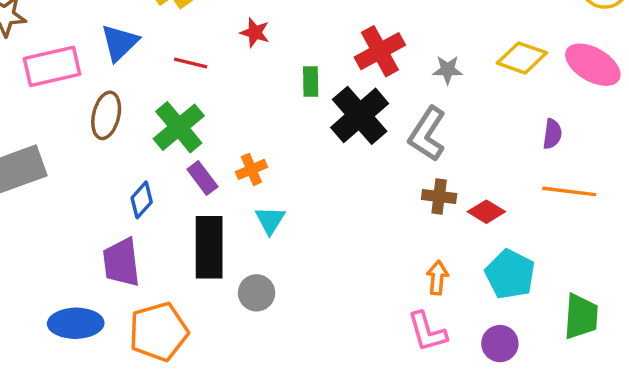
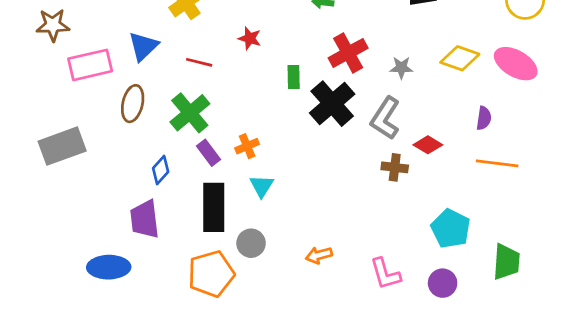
red diamond: (486, 212) -> (428, 145), moved
orange arrow: (437, 278) -> (319, 255), moved, turned -110
orange pentagon: (159, 332) -> (211, 274), moved

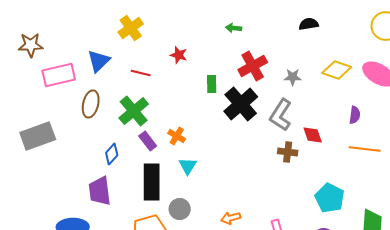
red diamond: (428, 145) -> (313, 135), turned 40
orange cross: (247, 146) -> (177, 136), turned -36

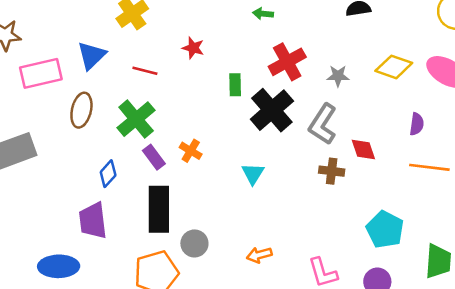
cyan triangle: (188, 166) -> (253, 174), moved

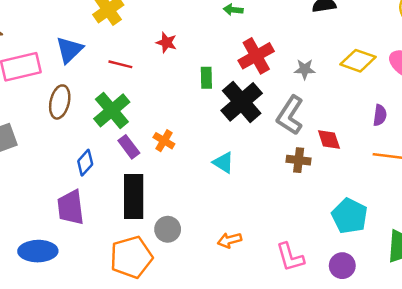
cyan triangle: (253, 174) -> (223, 163), turned -30

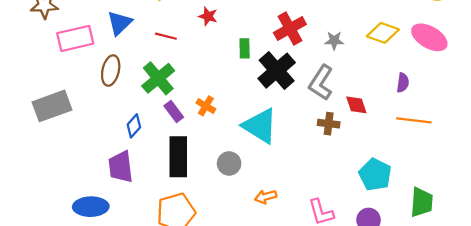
cyan triangle: (223, 163) -> (260, 126), size x1.8
gray circle: (168, 229) -> (229, 163), moved

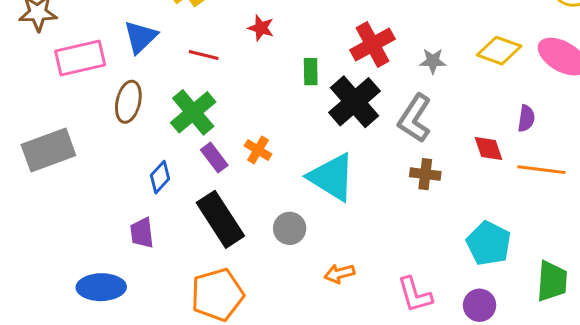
red diamond: (356, 105) -> (489, 148), moved
black rectangle: (178, 157) -> (220, 219), turned -33
purple trapezoid: (121, 167) -> (142, 233), size x0.7

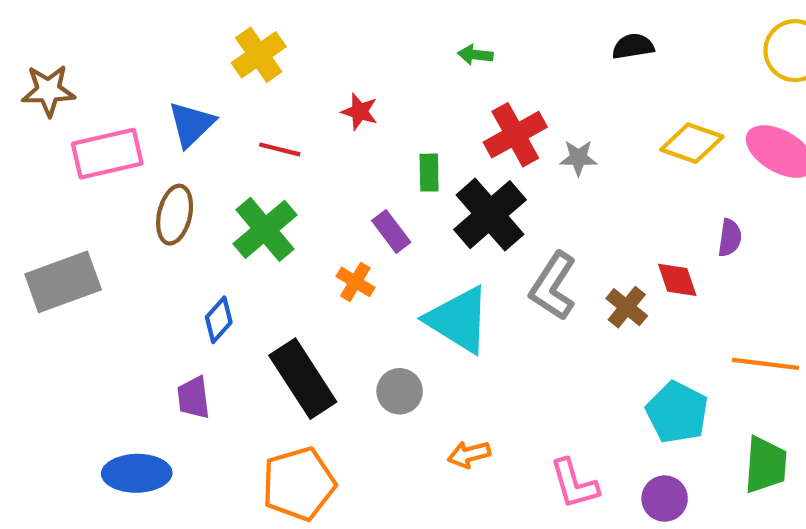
gray star: (433, 61) -> (578, 158), moved
gray L-shape: (415, 118) -> (553, 286), moved
purple rectangle: (214, 158) -> (391, 231), moved
orange line: (541, 170) -> (766, 364), moved
brown cross: (425, 174) -> (627, 307), moved, turned 32

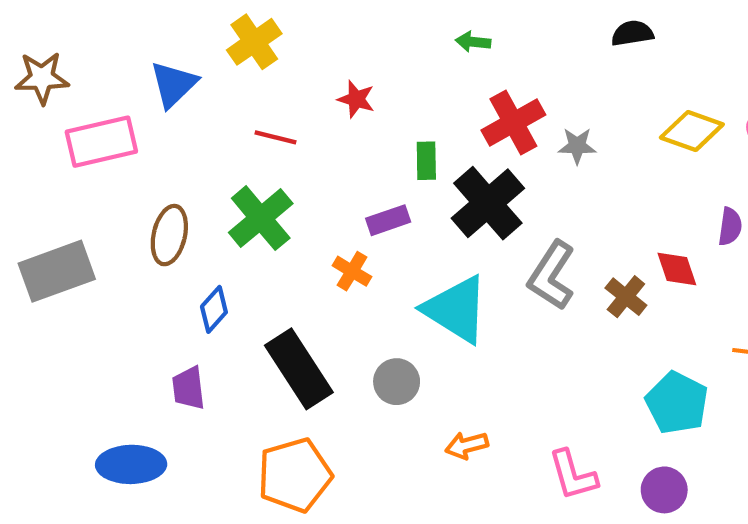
blue triangle: (191, 124) -> (174, 84), moved
brown ellipse: (175, 215) -> (169, 235), moved
purple rectangle: (391, 231) -> (388, 220), turned -72

